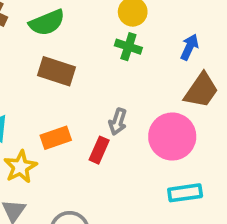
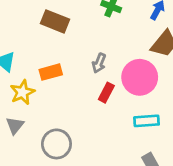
red rectangle: (99, 150) -> (106, 93), moved

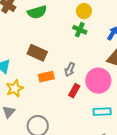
brown rectangle: (55, 21) -> (37, 53), moved
orange rectangle: (51, 72) -> (46, 77), moved

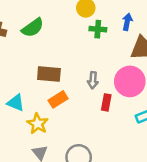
green cross: (80, 30) -> (98, 29), moved
orange rectangle: (46, 77) -> (58, 99), moved

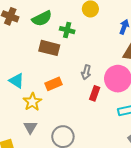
green cross: (98, 29) -> (67, 30), moved
brown rectangle: (49, 74) -> (49, 48), moved

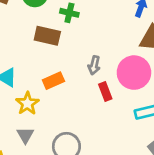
red rectangle: (95, 93) -> (105, 92), turned -40

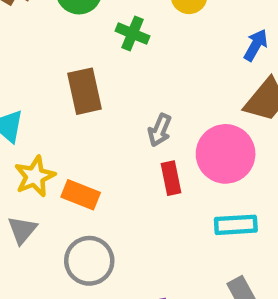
brown rectangle: (47, 36) -> (85, 91), moved, turned 55
orange rectangle: (53, 81) -> (81, 195), moved, turned 36

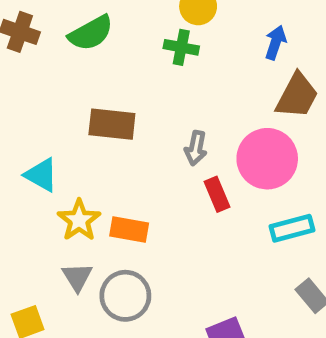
green cross: (132, 34) -> (181, 47), moved
brown rectangle: (85, 91) -> (112, 124), turned -60
gray circle: (89, 261) -> (125, 296), moved

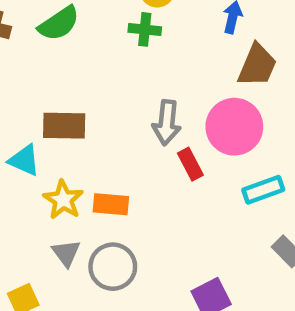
brown rectangle: (112, 124) -> (64, 126), moved
gray arrow: (196, 148) -> (167, 123), size x1.4

